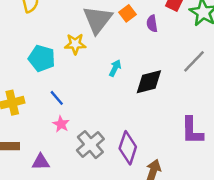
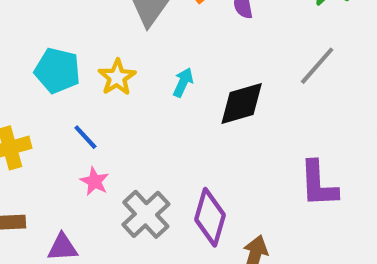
yellow star: (75, 44) -> (117, 77), moved, turned -30

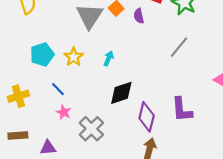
cyan pentagon: (57, 71) -> (42, 55), turned -30
black diamond: (242, 103) -> (121, 93), moved
purple diamond: (210, 217) -> (147, 117), moved

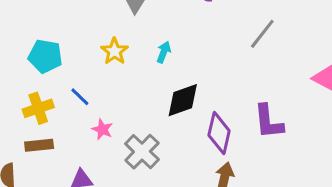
cyan pentagon: (42, 55) -> (45, 56), moved, turned 30
blue line: (58, 89) -> (80, 97), moved
brown rectangle: (18, 135) -> (39, 145), moved

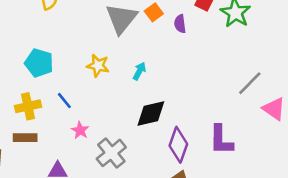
gray line: (262, 34) -> (250, 83), moved
yellow star: (114, 51) -> (98, 66), turned -30

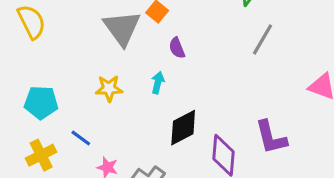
purple semicircle: (180, 24) -> (177, 48), moved
gray line: (250, 83) -> (262, 39), moved

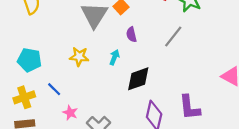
gray line: (262, 39) -> (173, 36), moved
black diamond: (183, 128) -> (138, 79), moved

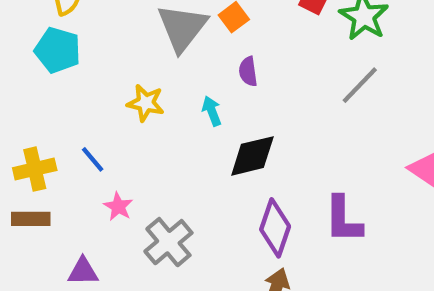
gray line: (173, 36) -> (360, 85), moved
cyan arrow: (114, 57) -> (212, 111), turned -48
cyan pentagon: (29, 60) -> (58, 50), moved

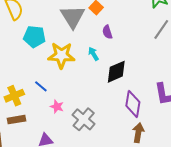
cyan pentagon: (58, 50) -> (34, 37), moved
yellow star: (146, 103) -> (61, 55), size x1.5

